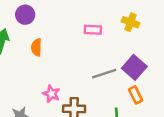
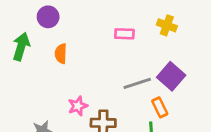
pink star: (51, 94) -> (78, 106), turned 30
orange rectangle: (136, 95) -> (160, 107), moved

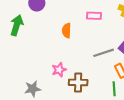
orange semicircle: (61, 54) -> (66, 31), moved

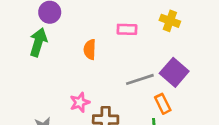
green arrow: (17, 25) -> (38, 42), moved

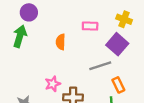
purple square: (174, 72) -> (117, 44), moved

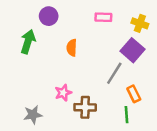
purple circle: (29, 12) -> (49, 16), moved
pink rectangle: (90, 26) -> (103, 17), moved
gray line: (100, 66) -> (114, 73), turned -40

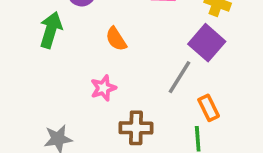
orange semicircle: (72, 48) -> (116, 39), turned -35
pink star: (63, 93) -> (103, 88), moved

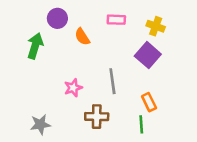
orange semicircle: (116, 39) -> (82, 37), moved
gray line: (180, 77) -> (112, 81), moved, turned -40

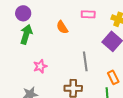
purple circle: (57, 18) -> (23, 13), moved
pink star: (73, 88) -> (40, 66), moved

